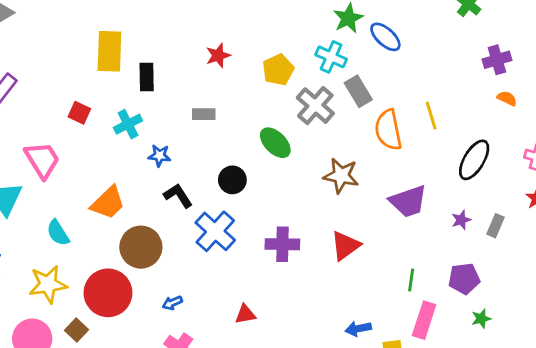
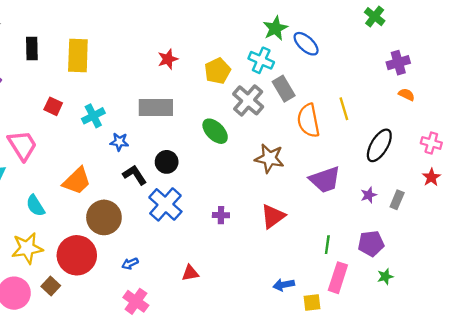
black rectangle: (147, 77) -> (32, 48), moved
gray rectangle: (204, 114) -> (156, 108), size x1.8
black circle: (232, 180) -> (167, 162), moved
purple cross: (282, 244) -> (221, 215), size x0.6

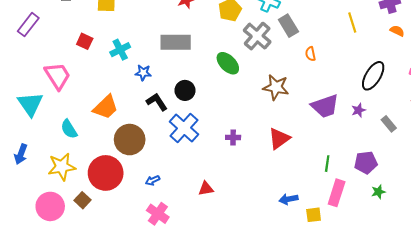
yellow line: (344, 109) -> (352, 22), moved
orange semicircle: (308, 121) -> (310, 54), size x0.5
purple star: (369, 195) -> (359, 110), moved
gray rectangle: (397, 200) -> (389, 124), turned -63

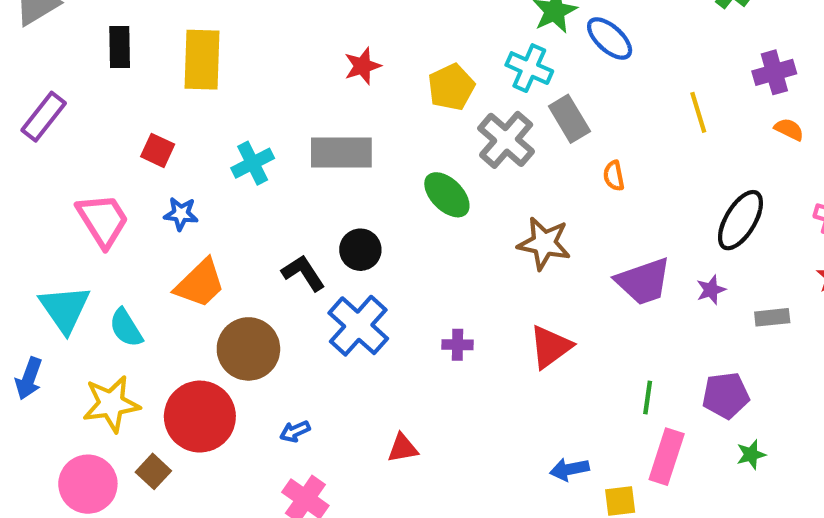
cyan cross: (120, 50) -> (253, 163), moved
blue star: (143, 73) -> (181, 214), moved
cyan triangle: (30, 104) -> (65, 309), moved
gray rectangle: (389, 124) -> (772, 317), turned -56

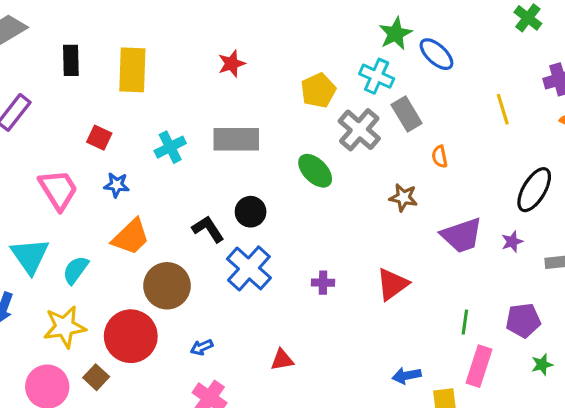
red star: (362, 66) -> (232, 64), moved
brown star: (544, 243) -> (403, 198), moved, size x0.7
cyan semicircle: (126, 328) -> (76, 270), turned 68

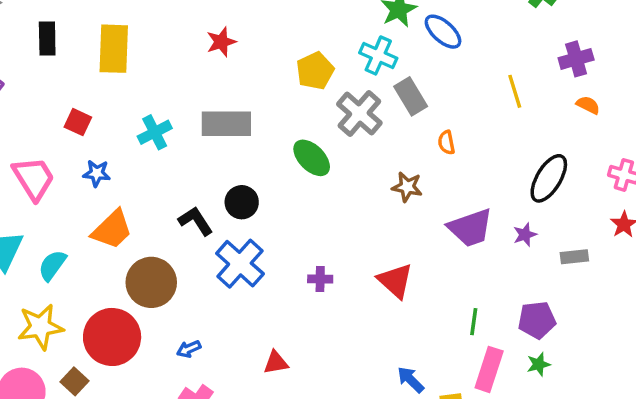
red triangle: (392, 284) -> (395, 281), turned -42
green star: (542, 365) -> (539, 364), moved
blue arrow: (407, 376) -> (411, 380), turned 56

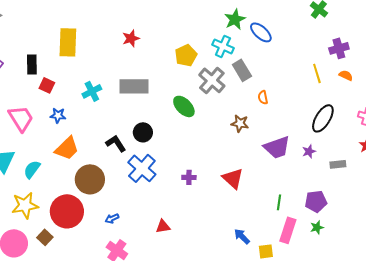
black rectangle: (47, 38) -> (32, 64), moved
yellow line: (515, 91) -> (317, 73), moved

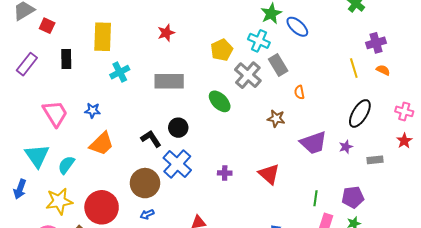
red square: (47, 85) -> (47, 26), moved
cyan cross: (92, 91) -> (120, 72), moved
brown circle: (90, 179) -> (145, 183), moved

